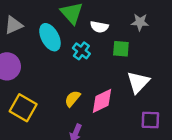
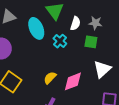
gray star: (140, 22) -> (95, 23), moved
white semicircle: (99, 27) -> (75, 23), turned -88

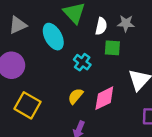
cyan cross: (60, 41) -> (82, 62), moved
green square: (91, 42) -> (112, 48), moved

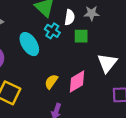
cyan ellipse: (53, 37) -> (29, 44), moved
cyan cross: (82, 62) -> (52, 31), moved

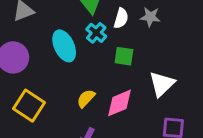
green square: (81, 36) -> (124, 56), moved

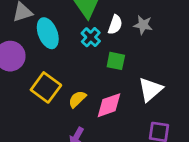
cyan ellipse: (64, 46) -> (48, 33), moved
yellow square: (29, 106) -> (46, 87), moved

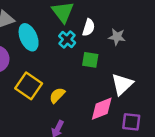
gray star: (143, 25) -> (117, 37), moved
pink diamond: (109, 105) -> (102, 109), moved

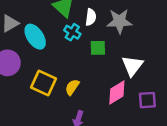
gray star: (117, 37) -> (119, 21), size x1.5

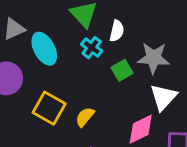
gray star: (119, 21) -> (154, 58), moved
green square: (98, 48) -> (122, 70), turned -35

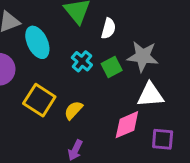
cyan cross: (92, 48) -> (82, 61), moved
white triangle: (163, 97) -> (150, 95), turned 40

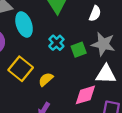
white semicircle: (108, 28) -> (95, 14), moved

